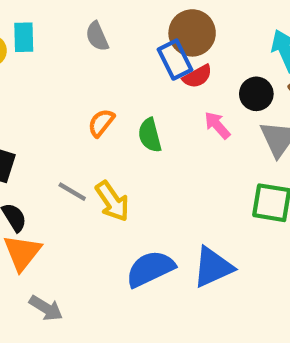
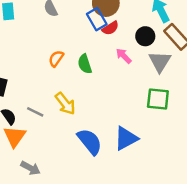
gray line: (72, 192) -> (35, 112), moved
blue semicircle: (150, 269) -> (90, 142), turned 80

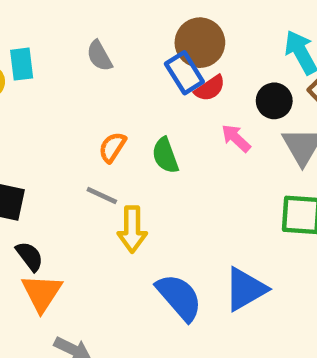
yellow arrow: (65, 104) -> (132, 229), turned 40
gray line: (35, 112) -> (102, 195), moved

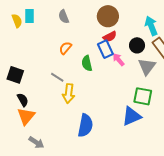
blue rectangle: (184, 73) -> (105, 49), moved
orange semicircle: (112, 147) -> (65, 48), moved
blue triangle: (245, 289) -> (132, 116), moved
blue semicircle: (179, 297) -> (85, 125), turned 45

